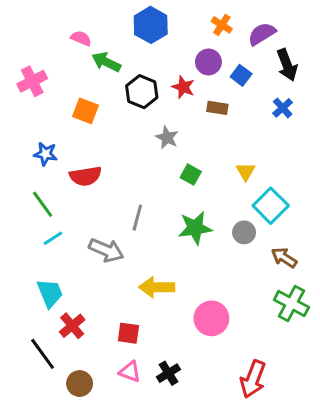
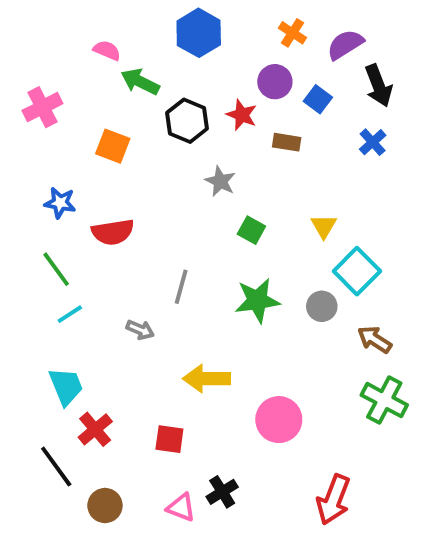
gray arrow: (106, 250) -> (140, 330), size x0.6
pink triangle: (130, 372) -> (181, 507), moved

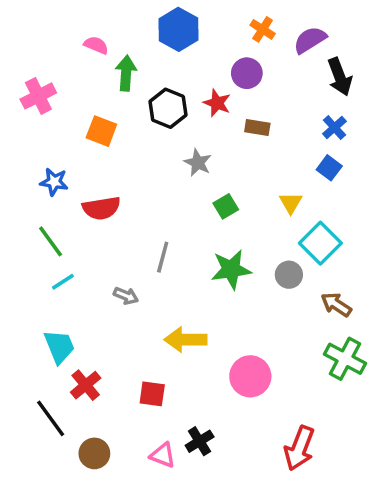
green arrow: (140, 82) -> (126, 73), turned 68
blue square: (318, 99) -> (329, 168), moved
green square: (251, 230) -> (226, 206), turned 30

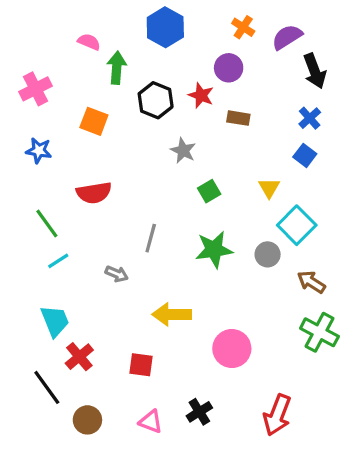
blue star: (54, 182) -> (39, 151), moved
black cross: (200, 441) -> (199, 412), moved

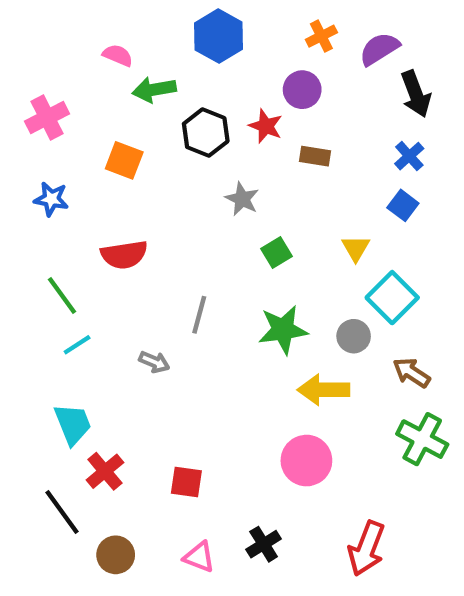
orange cross: (243, 27) -> (321, 36), turned 30
green arrow: (117, 68) -> (154, 90), turned -104
yellow arrow: (172, 314) -> (324, 390), moved

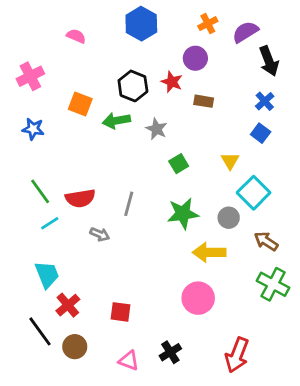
green arrow: (154, 90) -> (116, 121), moved
red semicircle: (124, 255) -> (80, 198), moved
brown circle: (116, 555) -> (75, 347), moved

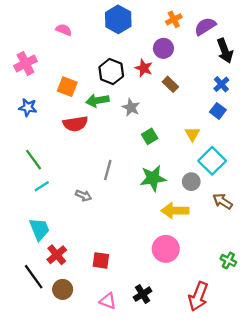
brown rectangle: (204, 101) -> (170, 84), turned 35
red semicircle: (80, 198) -> (75, 124), moved
green cross: (273, 284) -> (228, 260), moved, size x0.6

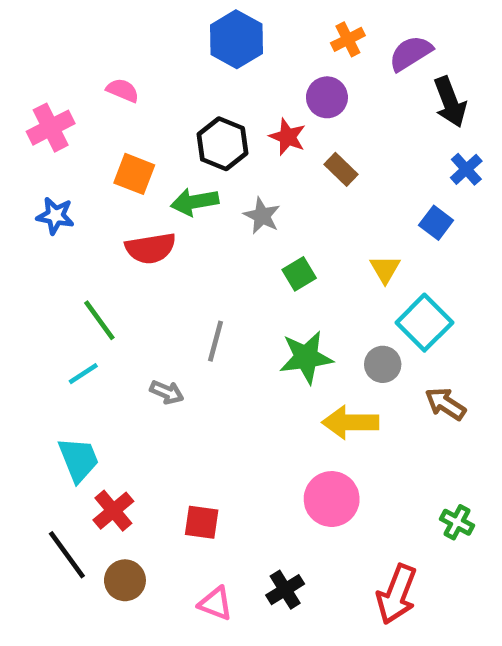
pink semicircle: (64, 30) -> (123, 90), moved
blue cross: (221, 84) -> (466, 169), moved
green line: (34, 160) -> (99, 320), moved

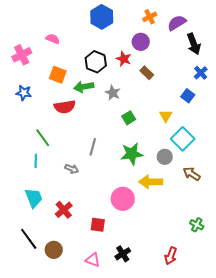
cyan line: (83, 374) -> (36, 161), turned -56
pink circle: (332, 499) -> (123, 199), moved
red cross: (113, 511) -> (64, 210), moved
red square: (202, 522) -> (98, 225), moved
red arrow: (397, 594) -> (171, 256), size x0.7

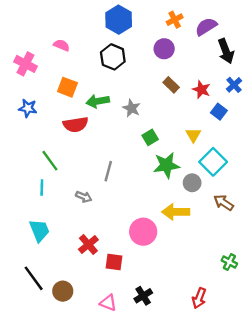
pink cross: (22, 55) -> (25, 64), turned -36
red star: (124, 59) -> (201, 90), moved
black hexagon: (96, 62) -> (113, 57), moved
green star: (132, 154) -> (166, 165), moved
red cross: (64, 210) -> (88, 245), moved

